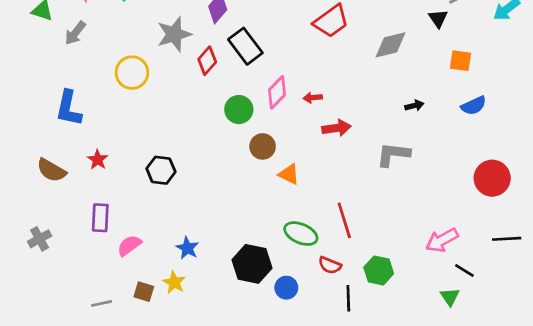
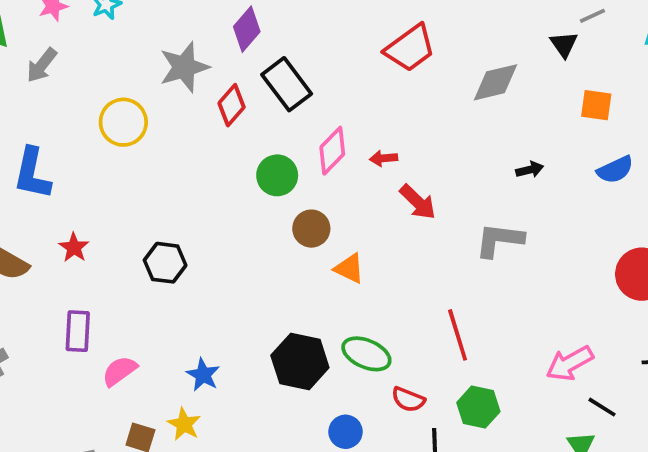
red arrow: (336, 128) -> (418, 202), turned 52
red line: (344, 220) -> (458, 335), moved
black hexagon: (252, 264) -> (300, 361), moved

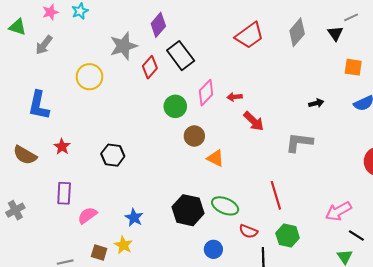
gray diamond: (496, 82) -> (297, 32), moved, turned -36

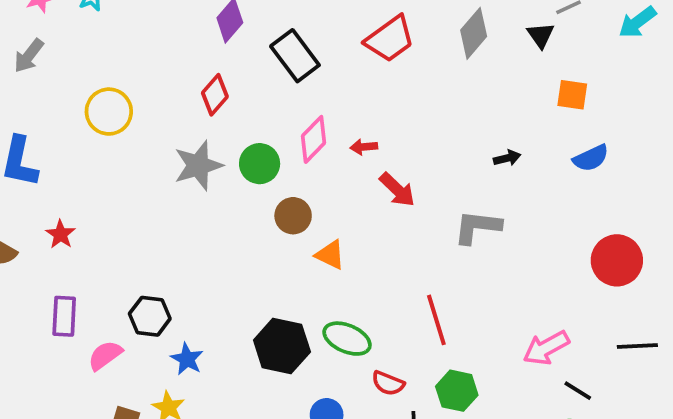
gray star: (123, 46) -> (198, 165), moved
black rectangle: (181, 56) -> (295, 56), moved
black hexagon: (113, 155) -> (150, 316), moved

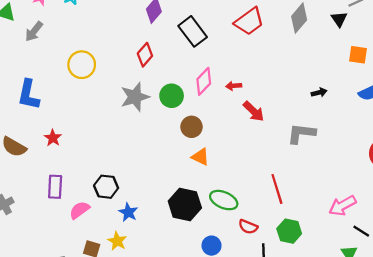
orange triangle: (330, 255) -> (200, 157), moved

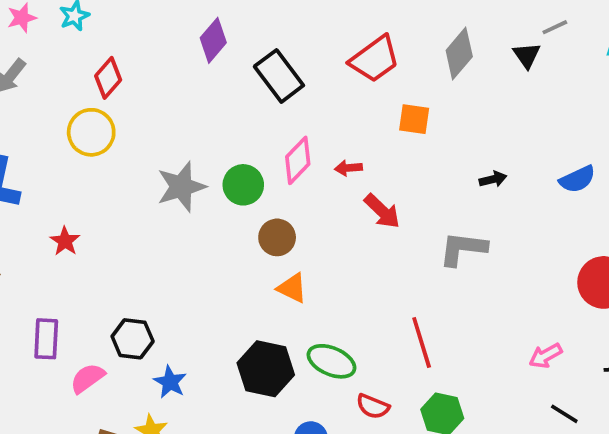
red diamond: (145, 55) -> (108, 78), moved
orange square: (358, 55) -> (414, 119), moved
red star: (53, 138) -> (65, 241), moved
pink arrow: (342, 206) -> (545, 356), moved, size x0.7

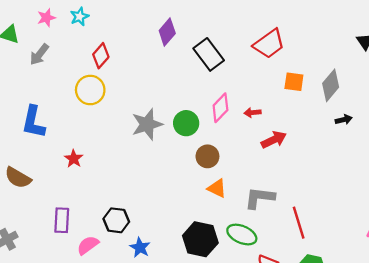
gray diamond: (459, 53) -> (331, 85), moved
red arrow: (382, 211) -> (274, 140), turned -70
gray L-shape: (463, 249) -> (260, 198), moved

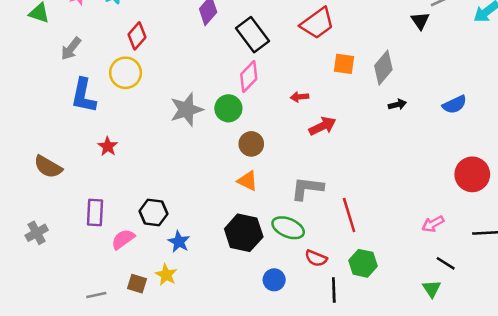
gray arrow: (39, 54) -> (71, 49), moved
pink diamond: (220, 108) -> (249, 77), moved
blue L-shape: (33, 122) -> (84, 96), moved
orange triangle: (217, 188) -> (247, 181), moved

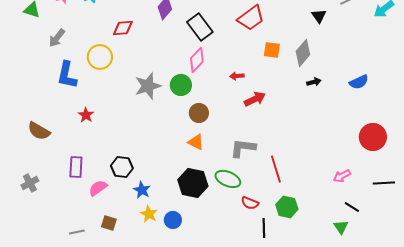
black triangle: (420, 21) -> (319, 16), moved
red diamond: (137, 36) -> (123, 28), moved, turned 45
yellow star: (166, 275) -> (149, 214), moved
blue circle: (274, 280) -> (173, 220), moved

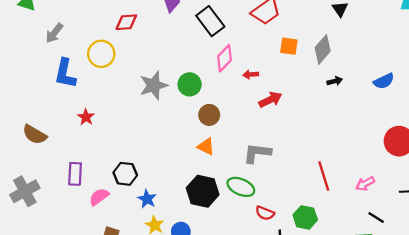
pink diamond: (197, 60) -> (224, 58), moved
red line: (276, 169) -> (324, 176), moved
gray cross: (30, 183) -> (25, 191), size x1.5

